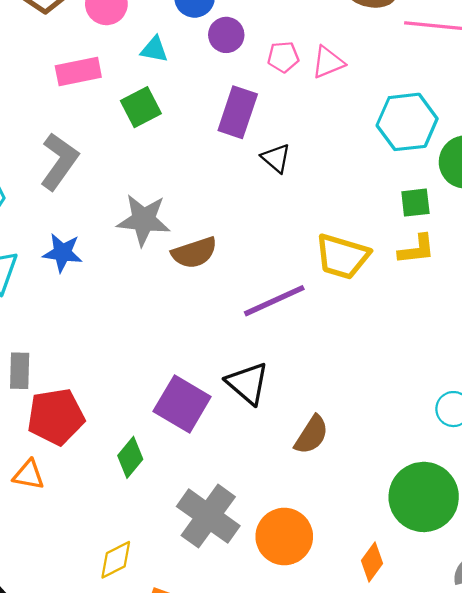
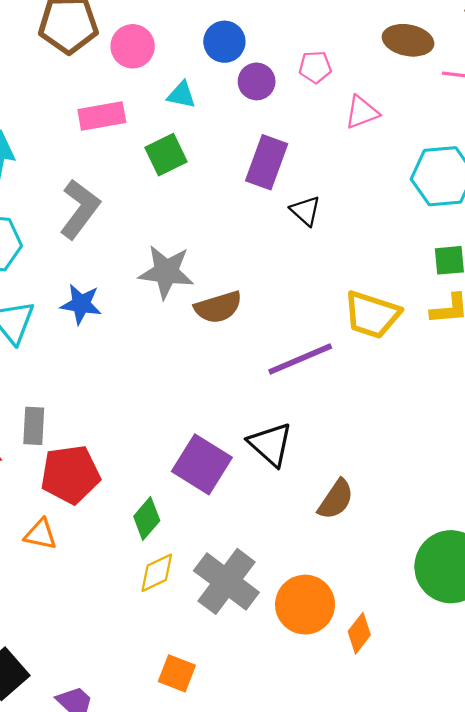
pink pentagon: (283, 57) -> (315, 67), moved
yellow diamond: (116, 560) -> (157, 573), moved
orange diamond: (372, 562) -> (359, 633), moved

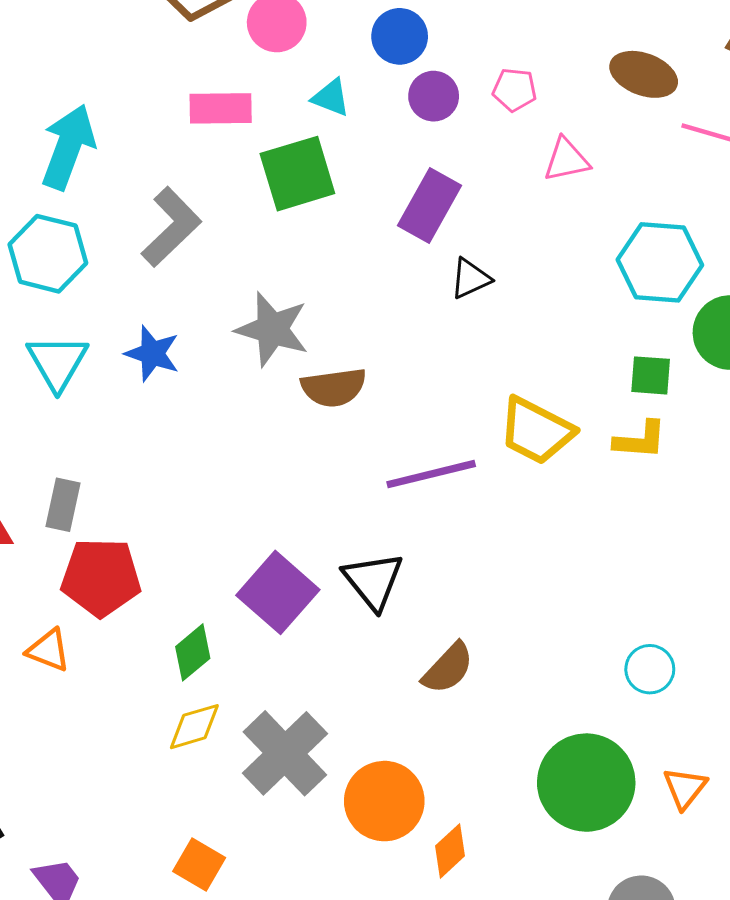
green square: (166, 155) -> (297, 174), size x1.4
black triangle: (305, 211) -> (470, 278), turned 44

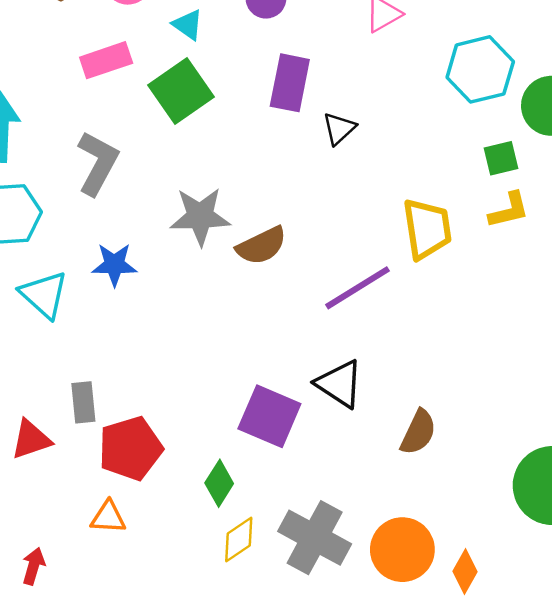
cyan triangle: (331, 98) -> (188, 25), turned 32
yellow trapezoid: (536, 431) -> (427, 229), turned -108

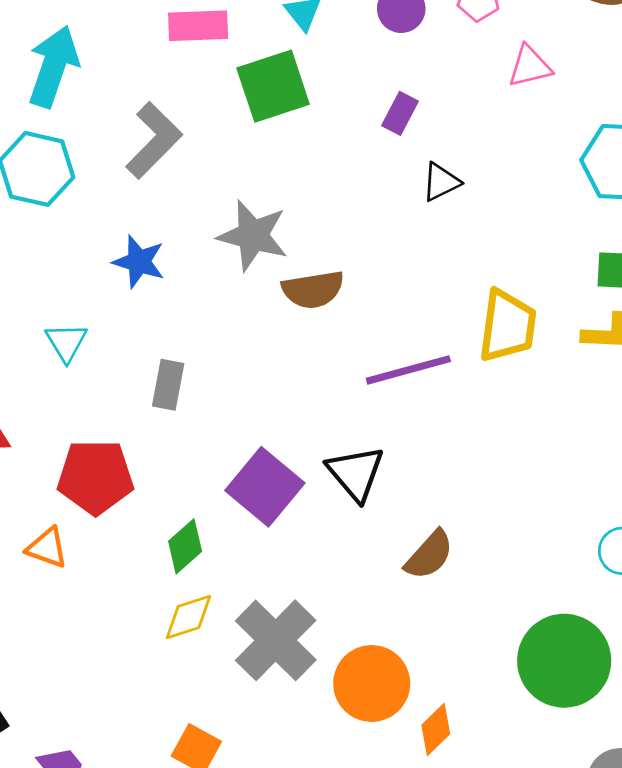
purple rectangle: (290, 83) -> (400, 113), size x0.6
cyan triangle: (44, 295) -> (66, 342), moved, size x0.7
gray rectangle: (83, 402) -> (168, 385), moved

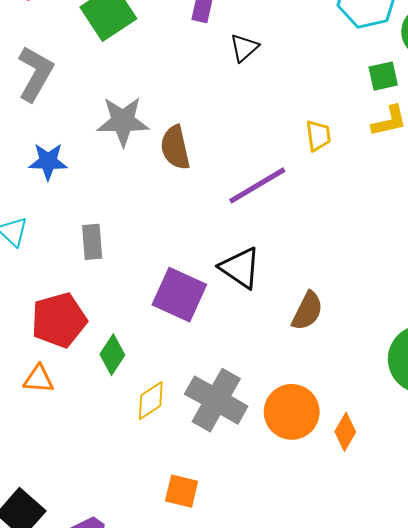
brown semicircle: (313, 290) -> (175, 148), turned 102
yellow trapezoid: (508, 326) -> (318, 136), size x0.6
green diamond: (185, 546) -> (112, 355), moved

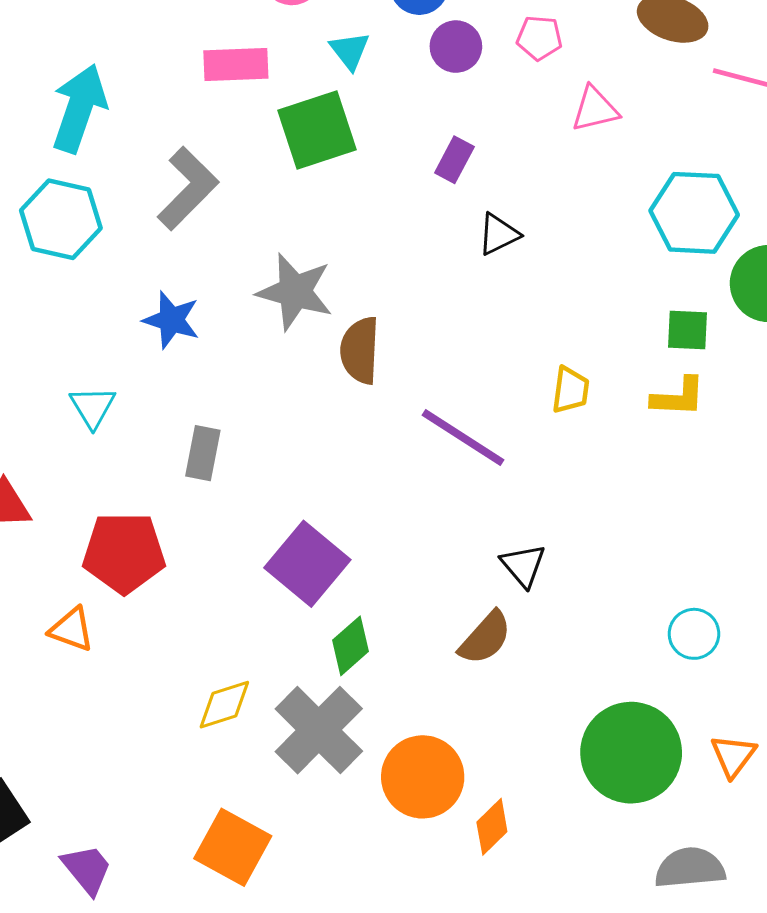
purple line: (257, 185) -> (463, 437), turned 48
black triangle: (240, 268) -> (523, 565), moved, size x0.7
green diamond: (112, 355) -> (351, 646), moved
orange square: (182, 491) -> (233, 847), size x1.4

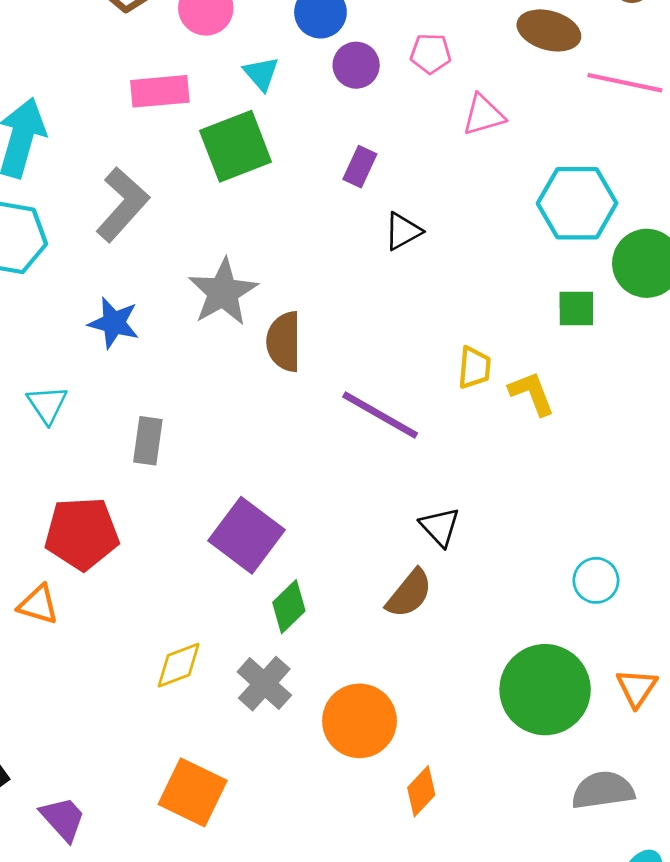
gray star: (295, 292) -> (223, 292), turned 30
yellow L-shape: (678, 397) -> (532, 393), moved, turned -111
gray cross: (319, 730) -> (264, 684), size x0.7
orange diamond: (492, 827) -> (421, 791), moved

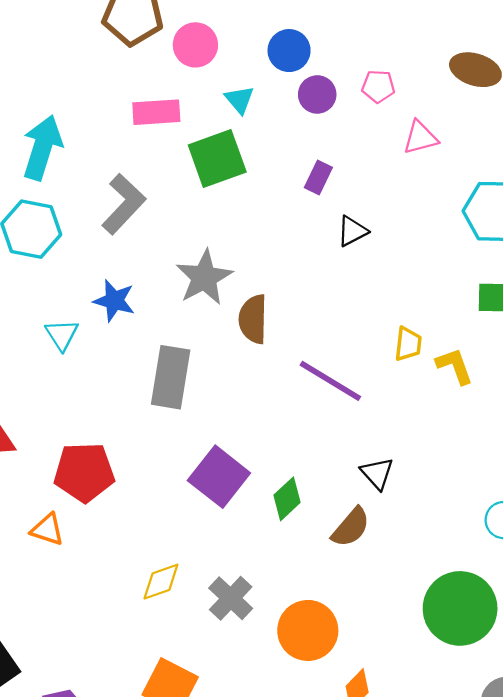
cyan triangle: (47, 404) -> (62, 335), moved
gray rectangle: (148, 441) -> (171, 377), moved, size x1.6
green diamond: (289, 607) -> (287, 499), moved

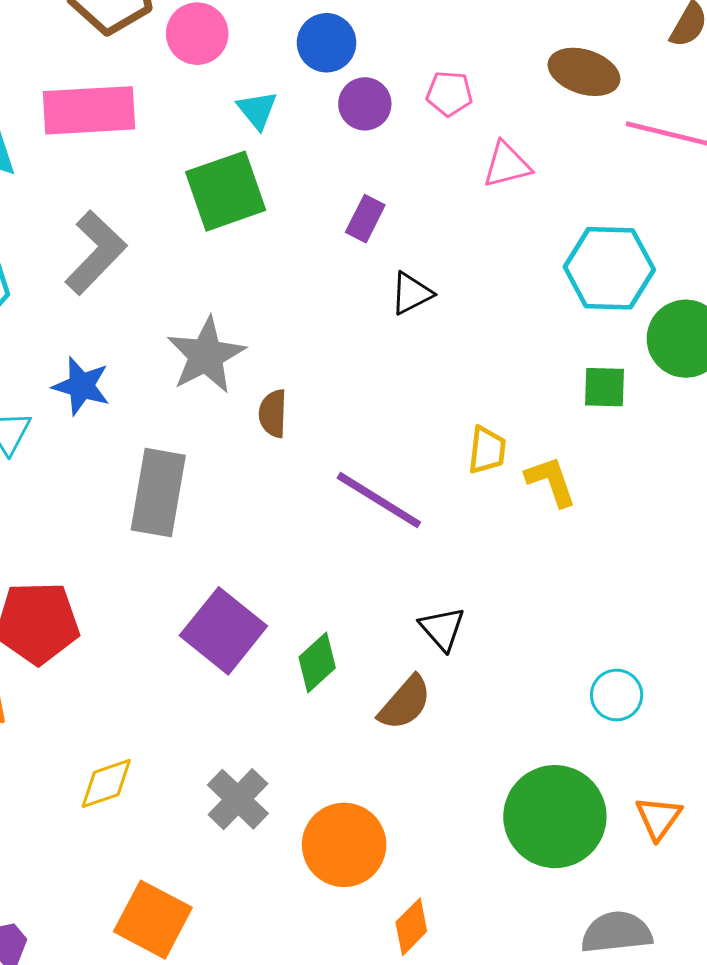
pink rectangle: (156, 112) -> (89, 110), moved, size x1.4
brown semicircle: (253, 319) -> (273, 414), size x0.7
yellow diamond: (161, 582) -> (106, 783), moved

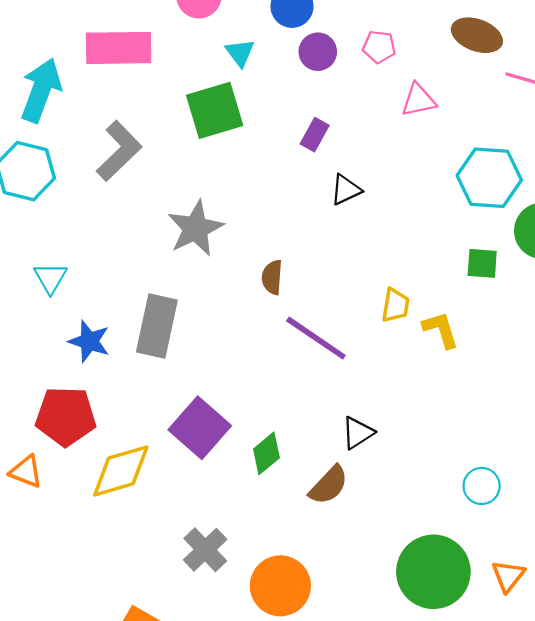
blue star: (81, 386) -> (89, 341), moved
brown semicircle: (273, 414) -> (272, 277), moved
black triangle: (442, 629) -> (358, 433), turned 36
yellow diamond: (106, 783) -> (121, 471), moved, size x1.5

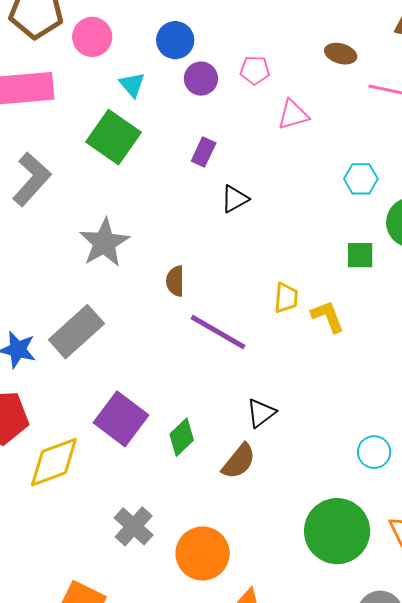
brown ellipse: (477, 35) -> (341, 54), size x0.7
green square: (215, 110) -> (114, 137), turned -34
cyan hexagon: (489, 178) -> (361, 179), size x0.6
gray rectangle: (157, 326) -> (76, 332), turned 40

